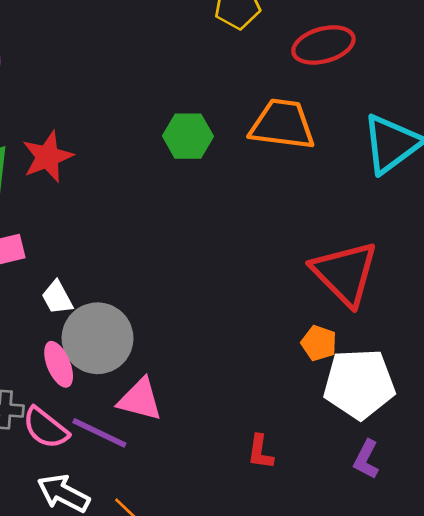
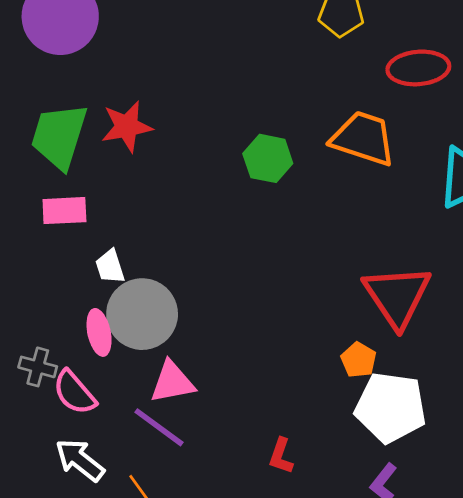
green hexagon: (188, 136) -> (268, 158), moved
pink triangle: (140, 400) -> (172, 382), turned -36
purple line: (99, 433) -> (159, 427), moved

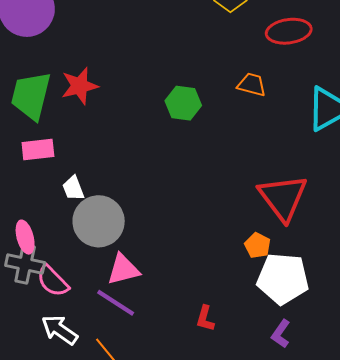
orange trapezoid: (363, 138) -> (252, 85), size x0.6
pink ellipse: (99, 332) -> (25, 237), moved
gray cross: (38, 367) -> (25, 264), size x1.4

